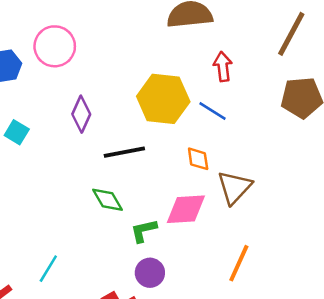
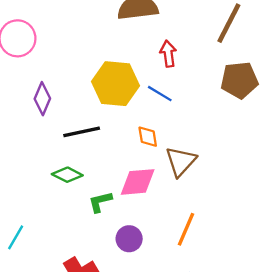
green diamond: (107, 200) -> (67, 175), turned -32
purple circle: (150, 273) -> (129, 239), moved

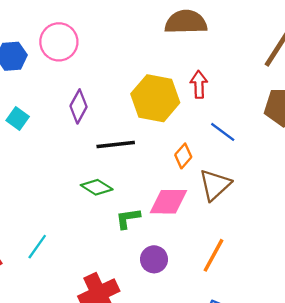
red arrow: (168, 54) -> (199, 84), moved
blue line: (160, 94) -> (223, 132), moved
orange diamond: (148, 137) -> (183, 156), turned 45

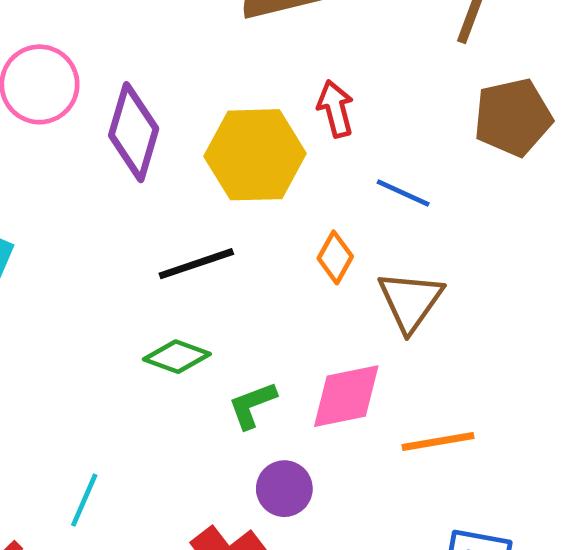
purple diamond: (79, 106) -> (134, 132), moved, size x1.4
pink diamond: (168, 202) -> (346, 396), moved
orange line: (214, 255) -> (438, 442), turned 64
purple circle: (154, 259) -> (284, 489), moved

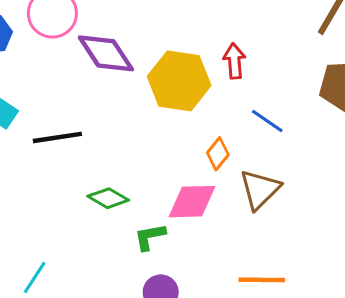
purple diamond: (134, 132) -> (106, 53), turned -60
black line: (196, 264) -> (57, 137), moved
pink diamond: (346, 396) -> (192, 202), moved

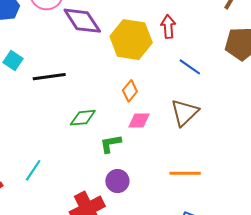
orange diamond: (218, 154) -> (130, 91), moved
green diamond: (108, 198) -> (83, 118), turned -36
pink diamond: (192, 202) -> (139, 120), size x0.7

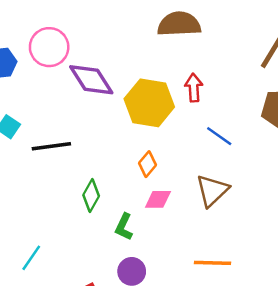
green diamond: (83, 118) -> (91, 196), turned -56
green L-shape: (111, 144) -> (124, 227), turned -55

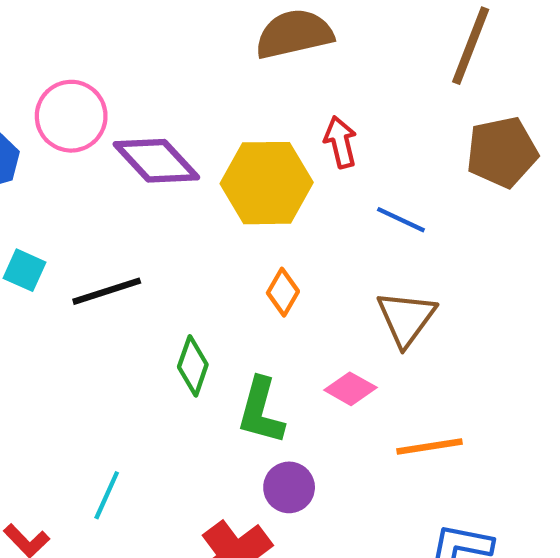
pink diamond: (158, 199) -> (350, 389), moved, turned 40
green L-shape: (124, 227) -> (261, 411), size x1.4

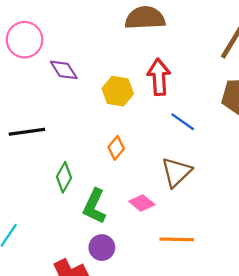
red arrow: (340, 142) -> (159, 77), size x1.4
purple diamond: (156, 161) -> (64, 70), size x0.7
yellow hexagon: (267, 183) -> (118, 91), size x0.7

